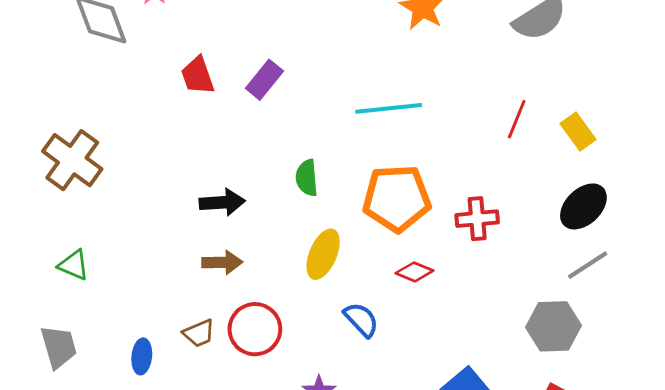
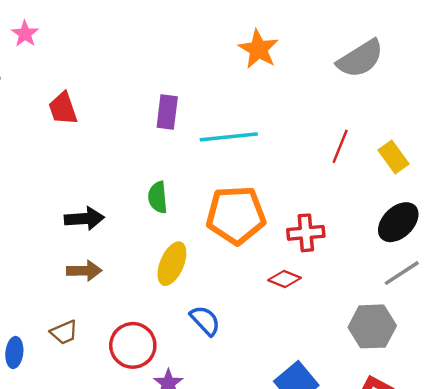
purple rectangle: (264, 80) -> (167, 112), moved, turned -32
red diamond: (414, 272) -> (284, 279), moved
red circle: (255, 329) -> (133, 345), moved

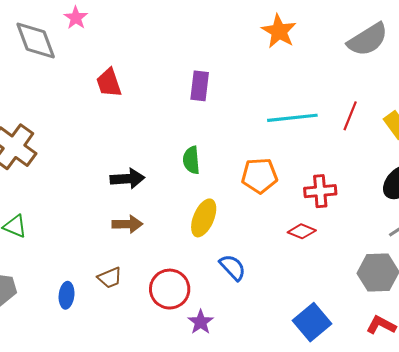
cyan line: (229, 137) -> (292, 118), moved
orange pentagon: (236, 215) -> (259, 176), size x0.7

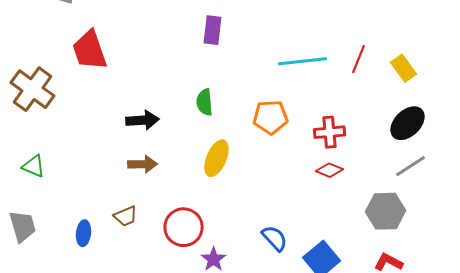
red trapezoid: (109, 83) -> (90, 50), moved, size x1.4
red diamond: (302, 231) -> (330, 170), moved
blue semicircle: (233, 267) -> (275, 238), moved

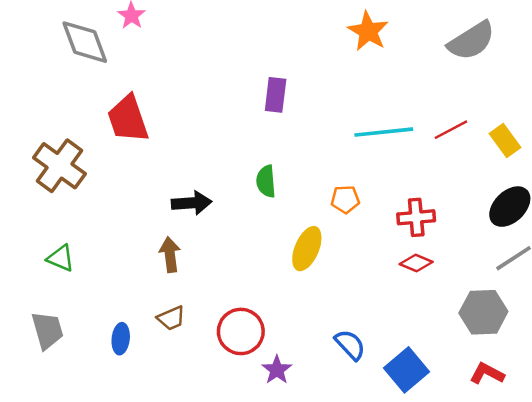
red line: (359, 59) -> (451, 130), turned 40
orange pentagon: (271, 117) -> (345, 199), size x0.7
yellow ellipse: (217, 158) -> (307, 249), moved
brown arrow: (143, 164) -> (170, 255), moved, turned -96

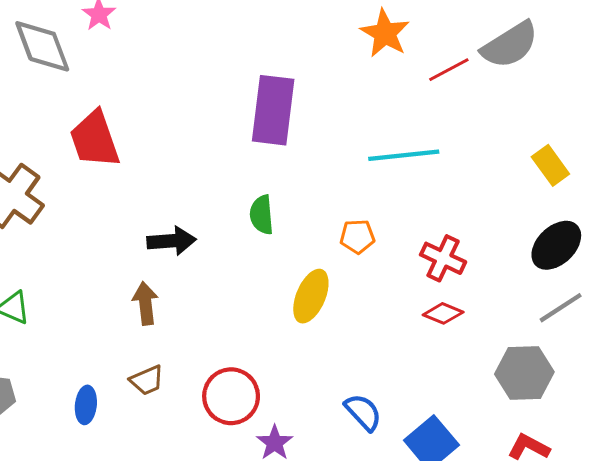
purple rectangle: (276, 95) -> (273, 110), size x1.6
red line: (451, 130) -> (449, 70), moved
red cross: (416, 217) -> (443, 258), turned 30

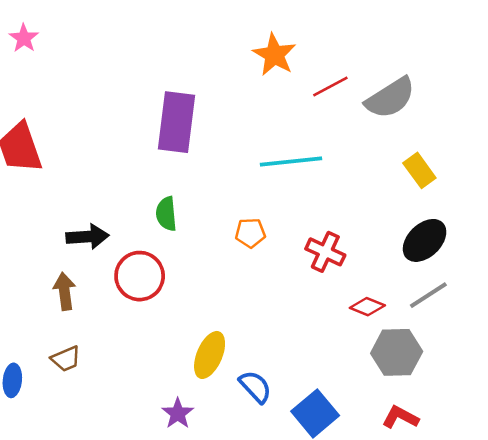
gray semicircle: (510, 45) -> (390, 98), moved
yellow ellipse: (311, 296) -> (210, 355), moved
red diamond: (443, 313) -> (367, 307), moved
red circle: (231, 396) -> (140, 276), moved

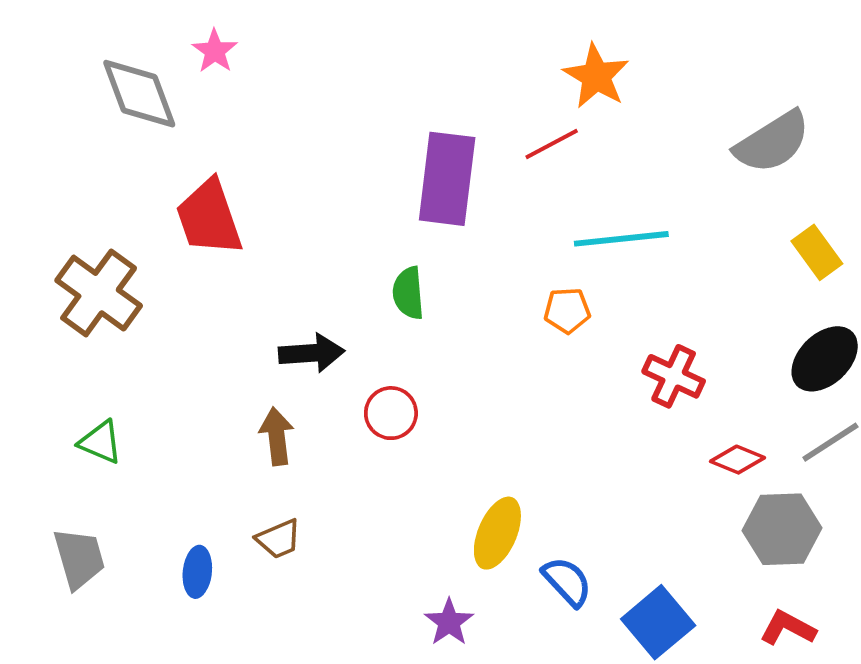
red line: (330, 87) -> (552, 144), moved
green semicircle: (166, 214) -> (408, 293), moved
orange pentagon: (250, 233) -> (567, 310), moved
red circle: (140, 276) -> (391, 413), size x0.7

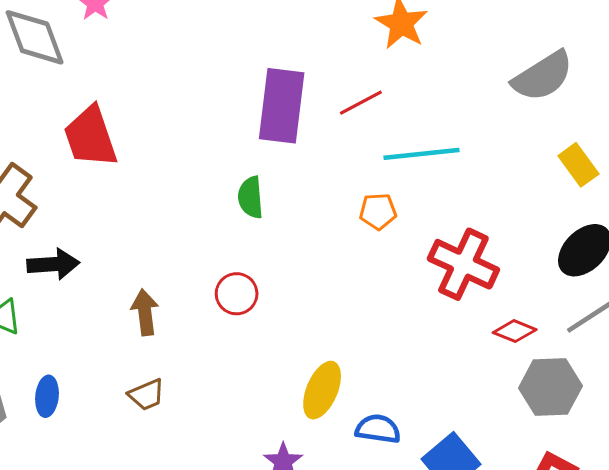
red line: (552, 144) -> (361, 103), moved
black arrow: (312, 353) -> (53, 264), moved
red cross: (674, 376) -> (463, 264), size x1.4
blue ellipse: (197, 572) -> (47, 396), moved
blue semicircle: (567, 582) -> (378, 429), turned -39

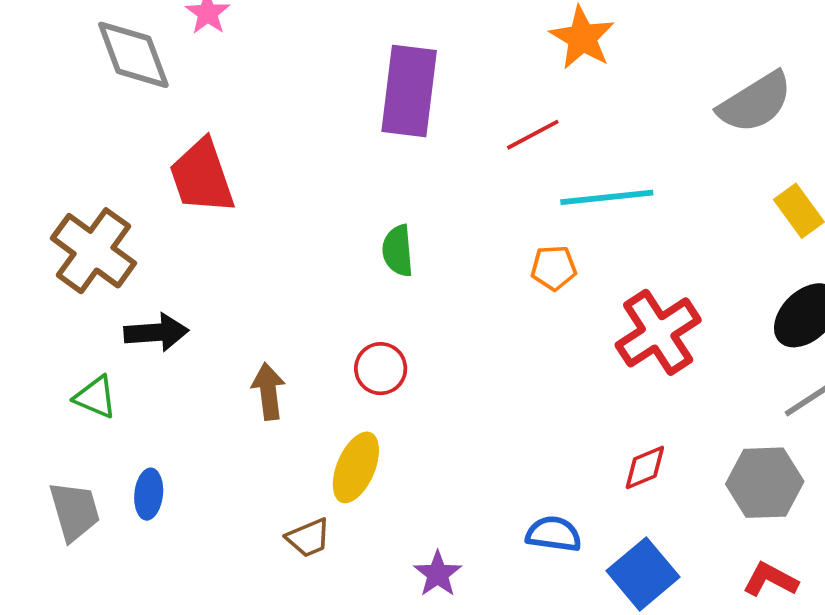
purple rectangle: (282, 106) -> (409, 91), moved
red cross: (463, 264) -> (658, 332), turned 32
red diamond: (515, 331) -> (645, 467), moved, turned -45
yellow ellipse: (322, 390) -> (356, 467), moved
brown trapezoid: (146, 395) -> (308, 538), moved

